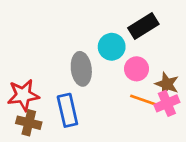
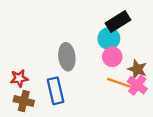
cyan circle: (112, 47) -> (109, 39), moved
red star: (23, 95) -> (19, 78), size x0.7
pink cross: (167, 103) -> (137, 85), turned -30

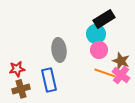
brown cross: (24, 101) -> (21, 89), turned -30

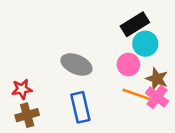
cyan circle: (96, 34) -> (145, 44), moved
gray ellipse: (59, 50) -> (76, 64), turned -60
blue rectangle: (49, 80) -> (80, 107), moved

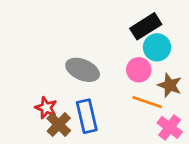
red star: (22, 89) -> (46, 108), moved, turned 30
pink cross: (157, 97) -> (170, 127), moved
brown cross: (27, 115) -> (59, 125), moved, turned -30

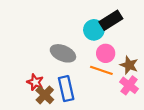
cyan circle: (157, 47) -> (94, 30), moved
orange line: (147, 102) -> (101, 70), moved
pink cross: (170, 127) -> (129, 85), moved

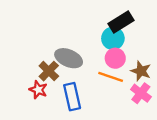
cyan circle: (94, 30) -> (113, 38), moved
brown cross: (45, 95) -> (49, 71), moved

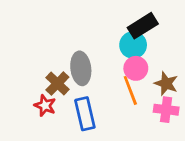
gray ellipse: (69, 58) -> (81, 68), turned 60
orange line: (111, 77) -> (130, 90), turned 50
pink cross: (141, 93) -> (166, 110), turned -30

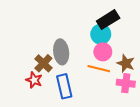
orange line: (130, 90) -> (99, 69), turned -55

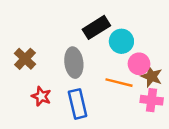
black rectangle: (108, 20) -> (96, 27), moved
pink circle: (103, 52) -> (139, 64), moved
brown cross: (43, 63) -> (25, 59), moved

